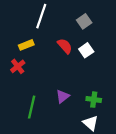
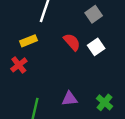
purple triangle: (63, 96) -> (70, 99), turned 32
green cross: (94, 100) -> (105, 102), turned 32

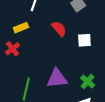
white square: (96, 47) -> (84, 40), moved, turned 32
purple triangle: (70, 99) -> (57, 78), size x1.5

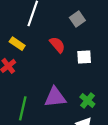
yellow rectangle: (21, 28) -> (17, 44), turned 56

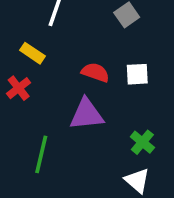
red semicircle: (57, 45) -> (95, 72), moved, turned -30
purple triangle: (55, 97) -> (87, 114), moved

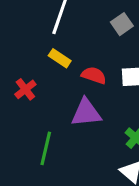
yellow rectangle: (33, 53) -> (60, 58), moved

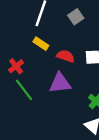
gray square: (122, 24) -> (76, 17), moved
green line: (46, 148) -> (24, 90), moved, turned -50

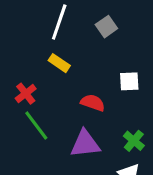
red semicircle: (66, 56) -> (93, 103), moved
purple triangle: (60, 83) -> (85, 144), moved

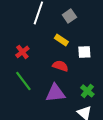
yellow rectangle: (59, 63) -> (61, 40), moved
red cross: (26, 94) -> (22, 52), moved

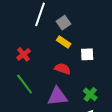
gray square: (69, 16) -> (64, 23), moved

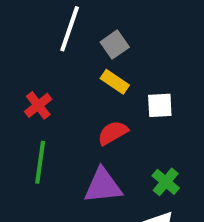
red semicircle: (63, 69) -> (113, 133), turned -49
green line: (25, 84) -> (40, 162), turned 45

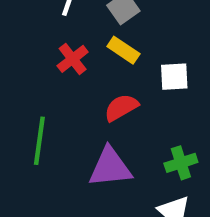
red cross: (38, 105) -> (73, 59), moved
green cross: (166, 182) -> (181, 163), turned 32

